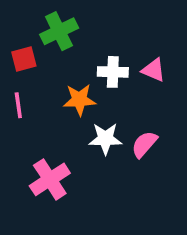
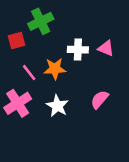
pink line: (18, 105) -> (29, 73), moved, turned -30
white star: (105, 139) -> (57, 106), moved, turned 30
pink cross: (50, 179) -> (18, 103), moved

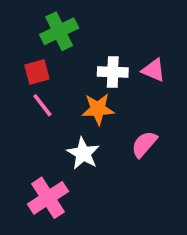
red square: (16, 41) -> (37, 72), moved
orange star: (55, 69) -> (98, 109), moved
pink cross: (18, 103) -> (48, 198), moved

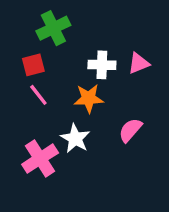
pink triangle: (153, 70) -> (139, 63), turned -45
pink cross: (48, 198) -> (40, 159), moved

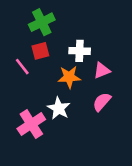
pink triangle: (139, 63) -> (102, 70), moved
red square: (33, 65) -> (40, 51), moved
pink line: (38, 95) -> (22, 67), moved

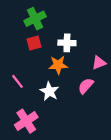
pink line: (22, 67) -> (17, 81), moved
pink triangle: (102, 70) -> (99, 63), moved
pink cross: (31, 124) -> (26, 121), moved

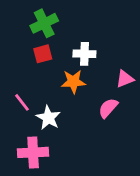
white star: (49, 91) -> (48, 118), moved
pink cross: (26, 121) -> (33, 152), turned 30

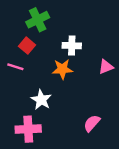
red square: (43, 54) -> (27, 46), moved, turned -35
pink line: (22, 102) -> (15, 67), moved, turned -35
pink semicircle: (108, 108) -> (92, 123), moved

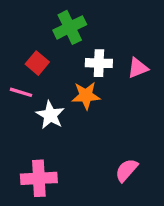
green cross: (38, 20) -> (70, 27), moved
pink triangle: (106, 67) -> (138, 68), moved
white star: (41, 100) -> (50, 115), moved

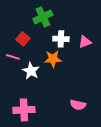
pink semicircle: (126, 170) -> (78, 105), turned -119

